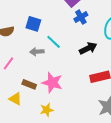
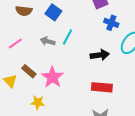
blue cross: (81, 17) -> (111, 23), moved, turned 32
cyan line: (54, 42) -> (67, 37), turned 56

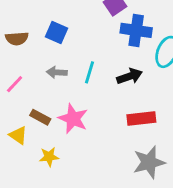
blue cross: (111, 23) -> (136, 30), size x1.5
cyan line: (67, 37) -> (90, 72), moved
yellow star: (38, 102) -> (49, 157), moved

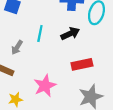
gray arrow: (57, 72) -> (17, 47), moved, turned -56
pink star: (73, 119) -> (45, 86), moved, turned 30

